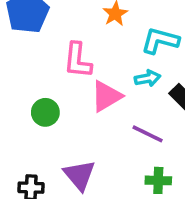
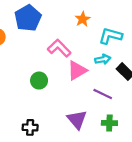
pink L-shape: (78, 60) -> (59, 48), turned 130
purple triangle: (79, 175) -> (77, 120), moved

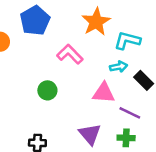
orange star: (83, 19) -> (96, 22), size x1.6
pink triangle: (77, 70) -> (104, 93), moved, turned 35
purple line: (103, 94) -> (130, 113), moved

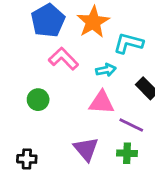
blue pentagon: (35, 20) -> (48, 21), moved
cyan arrow: (119, 67) -> (106, 70), moved

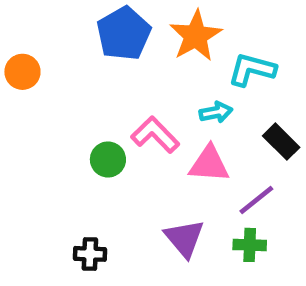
pink L-shape: (63, 59) -> (155, 135), moved
purple line: (131, 125) -> (256, 200), turned -65

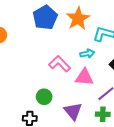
green circle: (108, 160) -> (44, 97), moved

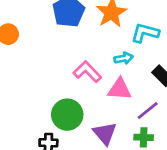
green circle: (44, 97) -> (67, 115), size x1.5

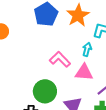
cyan arrow: (124, 58) -> (87, 49), turned -64

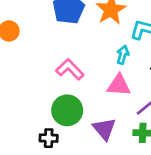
pink L-shape: (60, 59) -> (70, 69), moved

